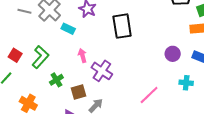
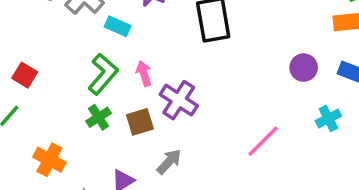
green L-shape: (40, 57) -> (103, 74), moved
cyan cross: (186, 83) -> (328, 118), turned -32
brown square: (79, 92) -> (140, 122), moved

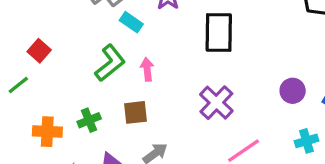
purple cross: (179, 100) -> (216, 103), moved
green cross: (99, 117) -> (89, 120), moved
orange cross: (49, 160) -> (47, 132), turned -36

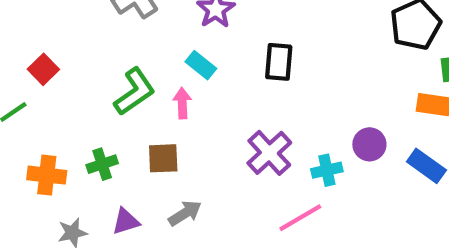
cyan rectangle: (131, 22) -> (201, 65), moved
black rectangle: (219, 33) -> (279, 62), size x0.7
cyan cross: (307, 141) -> (327, 170), moved

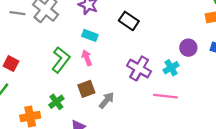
black rectangle: (279, 62) -> (129, 21), turned -42
gray arrow: (185, 213) -> (107, 100), moved
pink line: (300, 218) -> (165, 96), turned 55

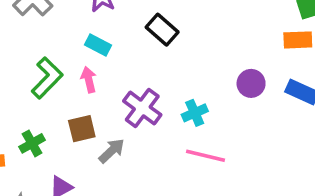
purple cross: (139, 68) -> (142, 108), moved
cyan cross: (171, 68) -> (195, 113), moved

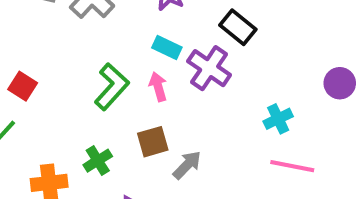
purple cross: (142, 108) -> (209, 68), moved

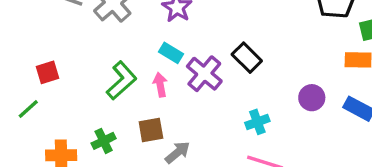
black rectangle: (238, 27) -> (247, 58), moved
red square: (23, 86) -> (48, 72), turned 35

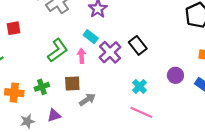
red square: (48, 72) -> (14, 28), moved
cyan cross: (257, 122) -> (140, 86), turned -32

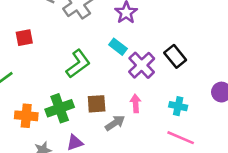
pink arrow: (82, 56) -> (136, 103), moved
cyan cross: (140, 86) -> (178, 106), turned -32
green cross: (42, 87) -> (60, 108), size x1.5

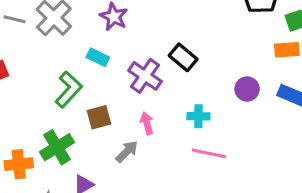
cyan rectangle: (118, 47) -> (98, 57), moved
brown square: (97, 104) -> (99, 117), moved

